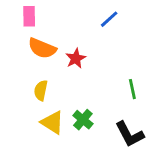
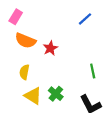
pink rectangle: (29, 16) -> (16, 17), turned 32
blue line: (109, 19) -> (85, 19), moved

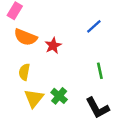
blue line: (85, 19) -> (94, 26), moved
yellow triangle: (33, 96) -> (34, 98), turned 36

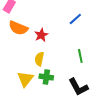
yellow semicircle: (24, 72) -> (39, 59), moved
green cross: (59, 96) -> (46, 77), turned -32

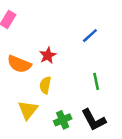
orange semicircle: (18, 28) -> (19, 64), moved
green cross: (46, 77) -> (63, 120), moved, turned -32

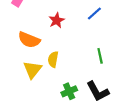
red star: (48, 55) -> (57, 20), moved
yellow triangle: (28, 110) -> (33, 70), moved

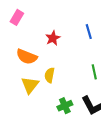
blue line: (94, 14) -> (89, 32), turned -64

